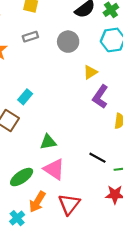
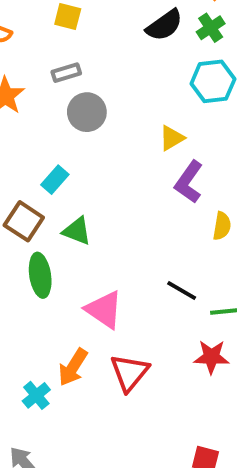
gray circle: (68, 42) -> (87, 112), moved
green triangle: (48, 142) -> (77, 231), moved, turned 30
green ellipse: (22, 177) -> (40, 275), moved, turned -65

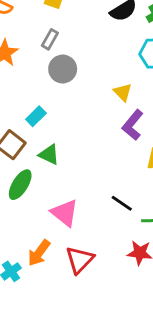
gray rectangle: (66, 73) -> (50, 39), turned -48
yellow triangle: (172, 138) -> (123, 92), turned -48
green ellipse: (40, 275) -> (20, 185), turned 36

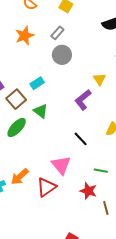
purple L-shape: (133, 125) -> (83, 100), moved
black line: (122, 203) -> (81, 139), moved
pink triangle: (65, 213) -> (61, 165), moved

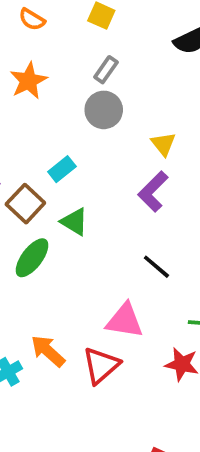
gray rectangle: (57, 33) -> (106, 70), moved
yellow triangle: (100, 79) -> (163, 144), moved
pink triangle: (61, 165) -> (125, 321), turned -35
orange arrow: (20, 177) -> (48, 351), turned 90

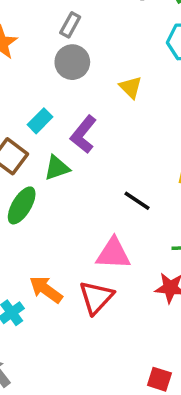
purple L-shape: (153, 191) -> (83, 134), moved
green triangle: (74, 222) -> (57, 168), turned -44

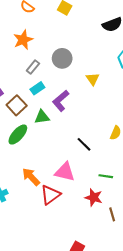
gray rectangle: (70, 25) -> (33, 67), moved
orange arrow: (46, 289) -> (31, 177), moved

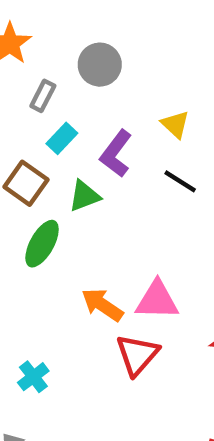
yellow triangle: (93, 79) -> (175, 124), moved
black line: (84, 144) -> (180, 181), moved
orange arrow: (31, 177) -> (102, 305), moved

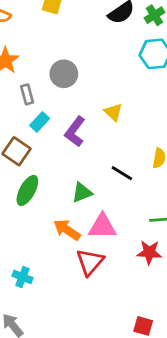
gray rectangle: (43, 96) -> (27, 94), turned -42
black line: (180, 181) -> (122, 173), moved
green triangle: (84, 196) -> (82, 193), moved
cyan cross: (33, 377) -> (22, 277), turned -30

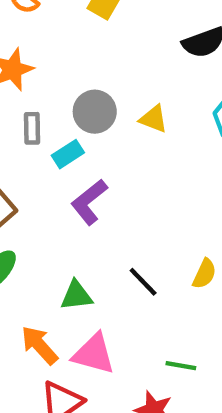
yellow triangle: (113, 112) -> (154, 119), moved, turned -36
cyan rectangle: (40, 122) -> (68, 154), moved

